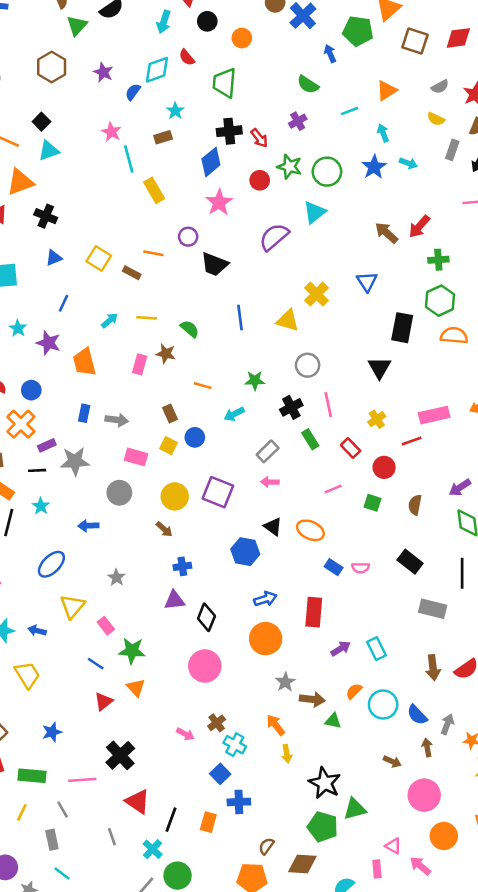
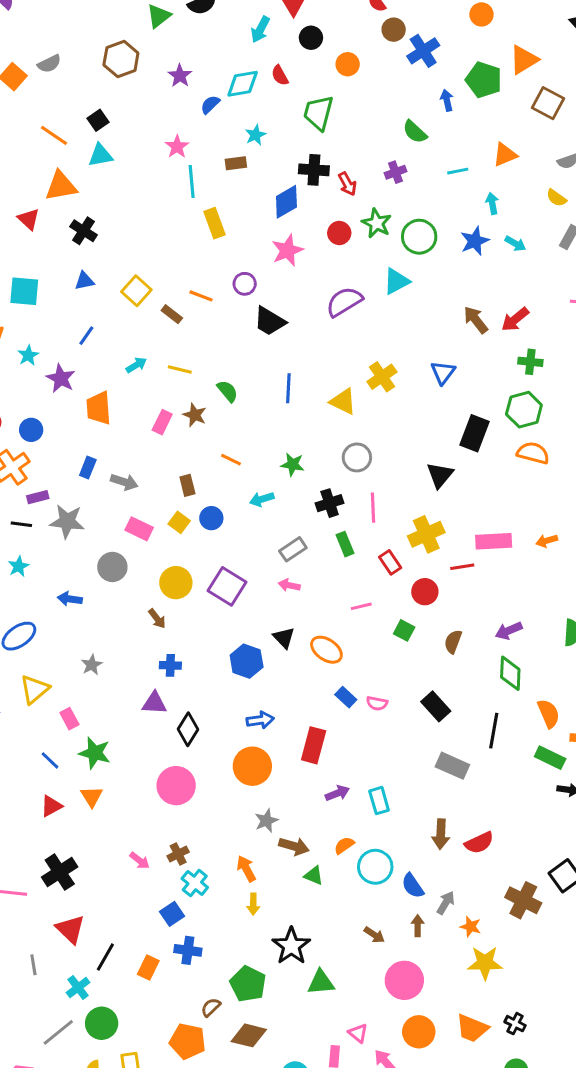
yellow cross: (377, 419) -> (426, 534), size x1.6
green pentagon: (323, 827) -> (248, 984), moved

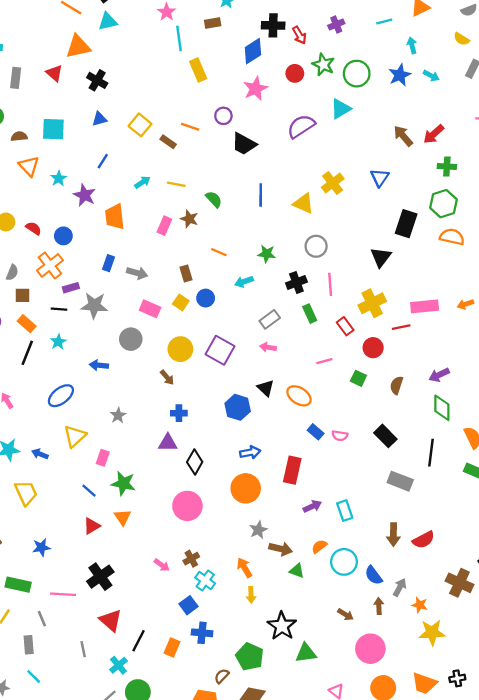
pink rectangle: (69, 719) -> (103, 458), turned 49
black cross: (515, 1024) -> (457, 678), turned -35

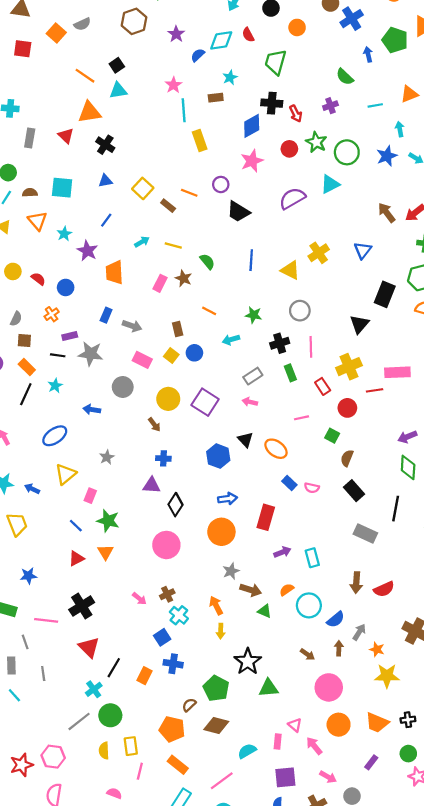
orange cross: (50, 265) -> (52, 314), size x0.6
brown semicircle: (397, 385) -> (347, 458), moved
blue semicircle: (374, 575) -> (336, 619), turned -96
gray line: (83, 649) -> (43, 674), moved

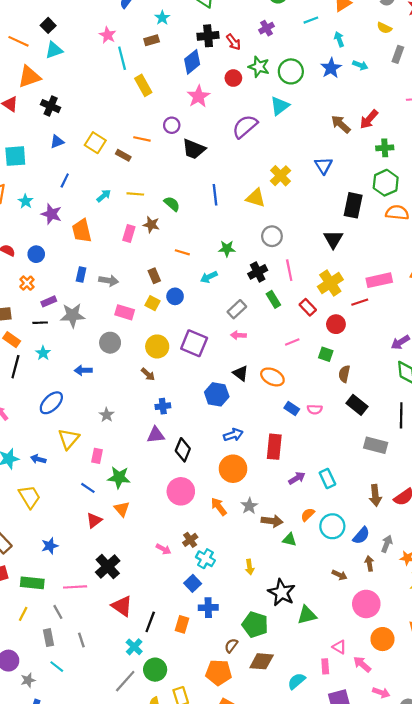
orange arrow: (216, 605) -> (219, 507), moved

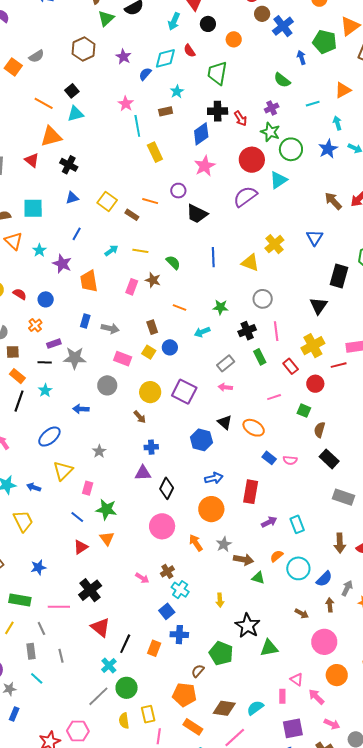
green star: (259, 67) -> (270, 132), moved
red circle: (233, 78) -> (252, 160), moved, size x1.6
brown diamond: (262, 661) -> (224, 708), moved

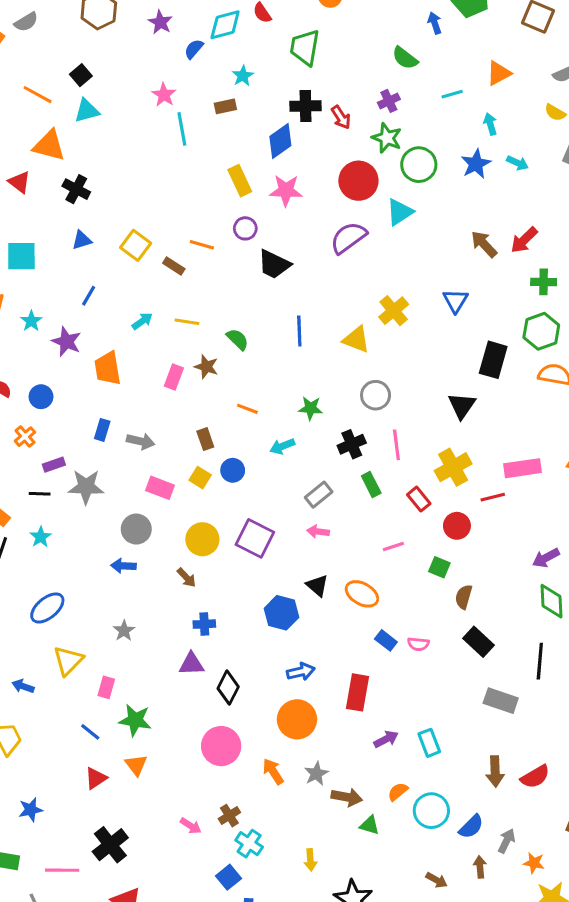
orange triangle: (51, 137) -> (49, 146), turned 30
yellow rectangle: (155, 152) -> (240, 181), moved
pink star: (205, 166) -> (286, 190), turned 30
blue arrow: (81, 409) -> (123, 566), moved

